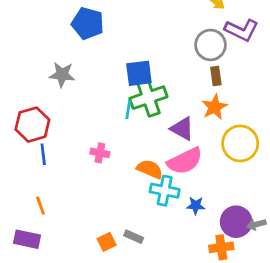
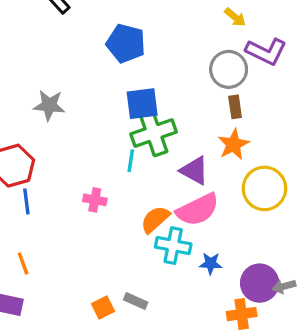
blue pentagon: (88, 23) -> (126, 43), moved
cyan line: (128, 110) -> (131, 161), moved
orange semicircle: (150, 169) -> (155, 219), turned -65

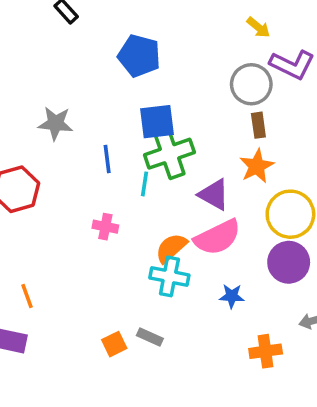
blue line: (26, 201) -> (107, 159), moved
cyan cross: (173, 246) -> (169, 276), moved
purple circle: (260, 283) -> (289, 262), moved

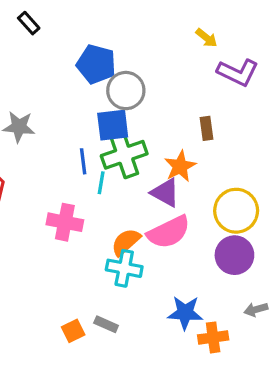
gray circle: (251, 84) -> (126, 91), moved
blue line: (107, 159) -> (83, 161), moved
orange star: (257, 166) -> (180, 166), moved
pink cross: (105, 227) -> (65, 222), size x1.5
blue star: (232, 296) -> (185, 313), moved, size x1.5

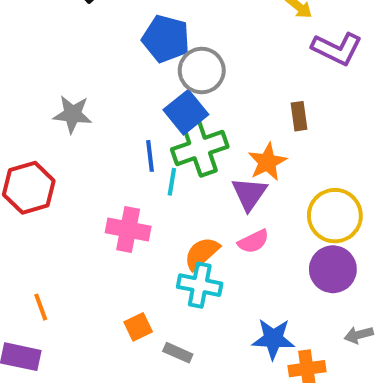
blue square: (113, 125) -> (186, 112), turned -32
purple triangle: (165, 193) -> (249, 194), turned 36
pink semicircle: (169, 232) -> (253, 241), size x0.6
orange square: (73, 331) -> (138, 327), moved

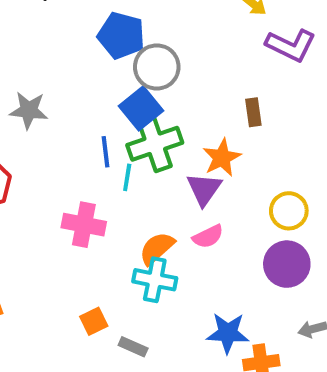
yellow circle: (335, 216) -> (289, 211), size x0.7

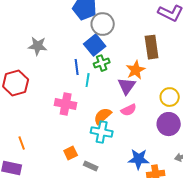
brown rectangle: (253, 112) -> (152, 47), size x1.6
green cross: (155, 144) -> (102, 63), size x0.6

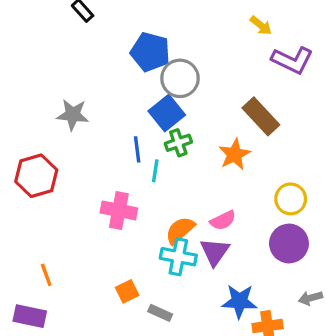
brown rectangle: (152, 47) -> (261, 116), turned -35
purple triangle: (127, 86) -> (215, 252), moved

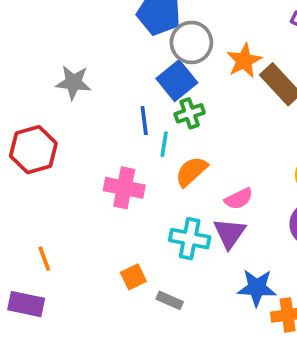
orange star: (234, 154) -> (244, 61), moved
orange semicircle: (180, 230) -> (191, 171), moved

